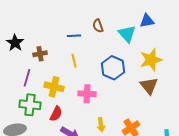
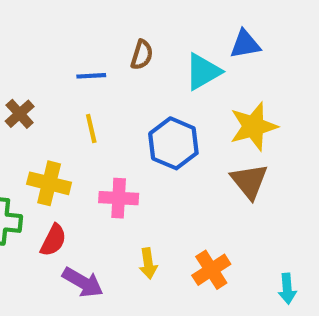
brown semicircle: (98, 26) -> (142, 55), turned -144
cyan triangle: (127, 34) -> (203, 72), turned 42
brown cross: (40, 54) -> (20, 114), turned -32

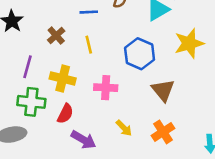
brown cross: (20, 114) -> (56, 35), moved
brown triangle: (249, 181) -> (163, 90), moved
yellow arrow: (148, 263) -> (124, 128), turned -36

